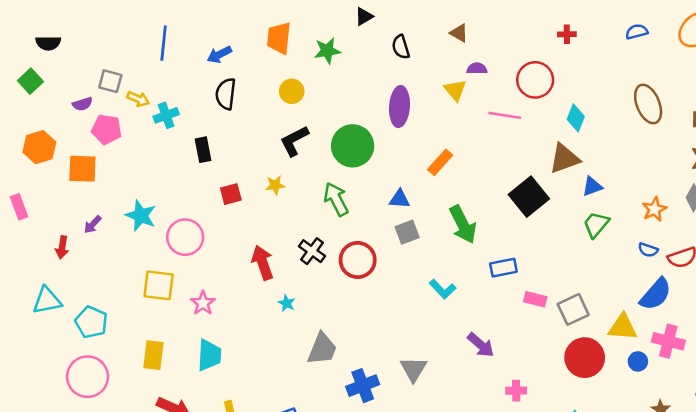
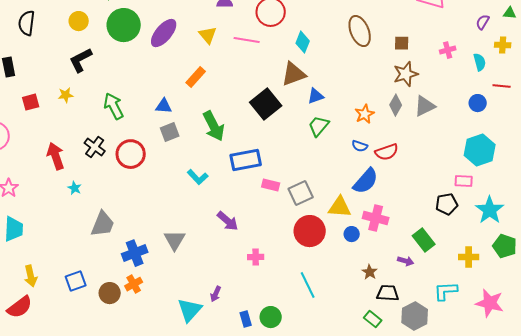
yellow triangle: (455, 90) -> (208, 35), moved
purple ellipse: (399, 107) -> (164, 33), turned 36
green circle: (353, 146) -> (124, 25), moved
blue rectangle: (503, 268) -> (246, 160), size x1.4

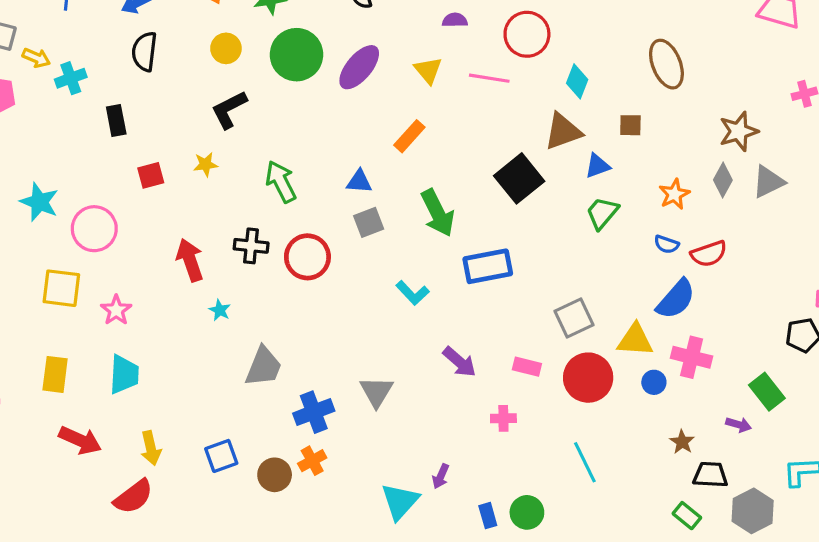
brown square: (402, 43) -> (630, 125), moved
black cross: (95, 147) -> (251, 246), turned -30
pink rectangle: (271, 185) -> (527, 367), moved

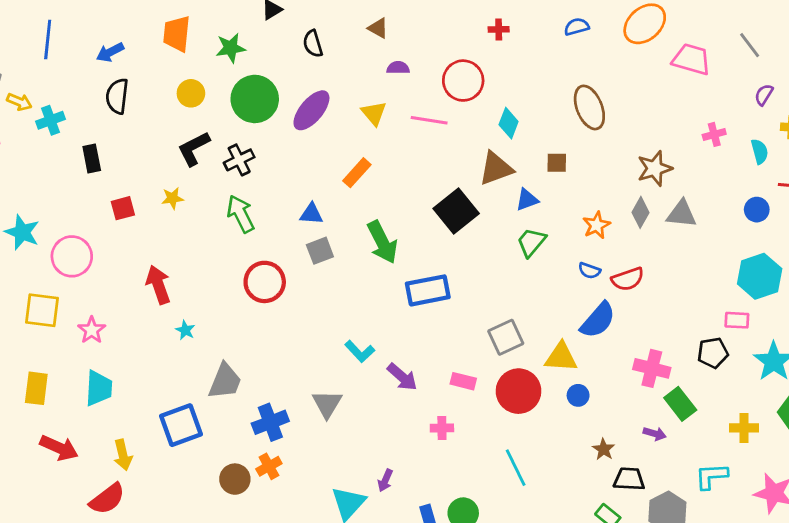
gray triangle: (768, 182) -> (682, 214), turned 32
black cross: (251, 246) -> (239, 160), moved, turned -32
cyan L-shape: (413, 293) -> (360, 351), moved
pink cross: (692, 357) -> (652, 368), moved
blue square: (221, 456) -> (181, 425), moved, size x1.4

